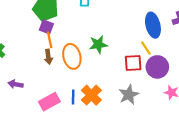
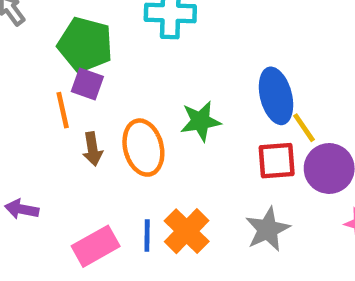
blue ellipse: (153, 25) -> (276, 96), moved
orange line: (50, 40) -> (63, 110), moved

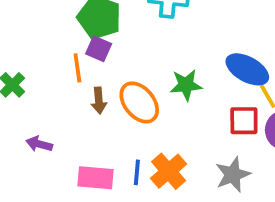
blue ellipse: (276, 96) -> (247, 69), turned -51
orange ellipse: (143, 148) -> (139, 102), turned -30
pink rectangle: (96, 246) -> (96, 178), turned 30

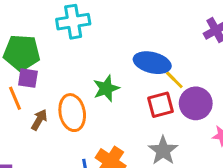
brown arrow: (99, 101) -> (39, 120), turned -130
orange ellipse: (139, 102) -> (72, 113), turned 44

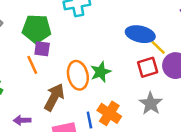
green star: (106, 88) -> (101, 72), moved
brown arrow: (39, 120) -> (54, 97), moved, size x1.6

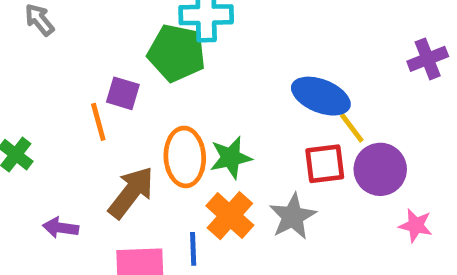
green pentagon: (37, 29) -> (177, 53), moved
gray star: (151, 104) -> (293, 216), moved
orange cross: (109, 113) -> (230, 216), moved

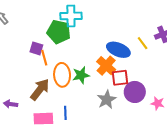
orange line: (98, 122) -> (44, 58), moved
yellow line: (352, 128) -> (143, 43), moved
purple circle: (380, 169) -> (135, 92), moved
orange cross: (230, 216) -> (106, 66), moved

